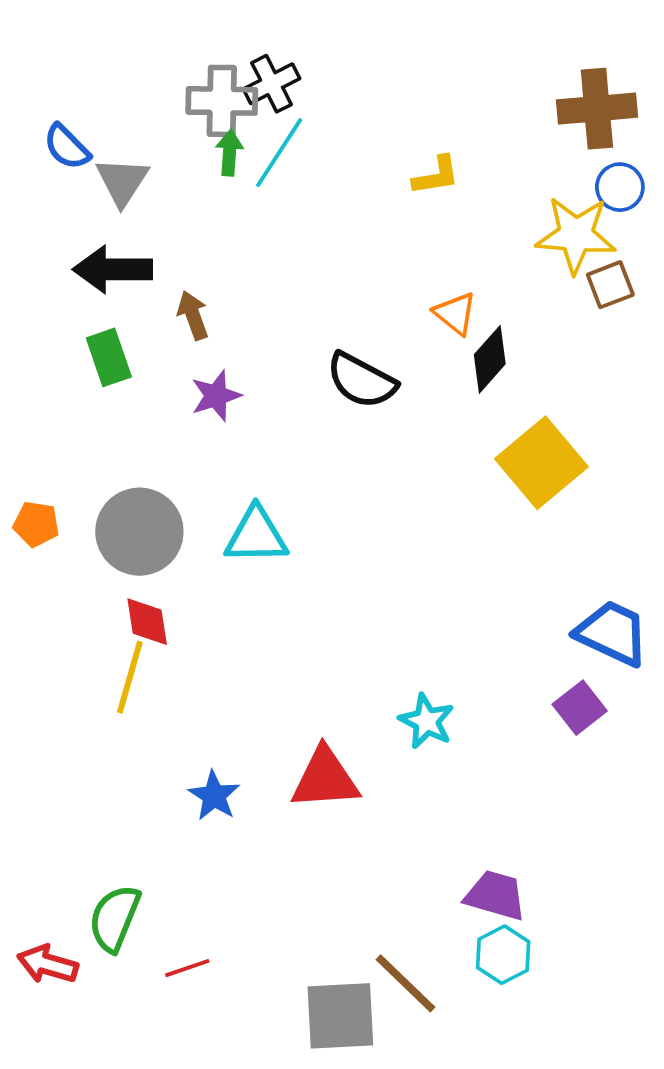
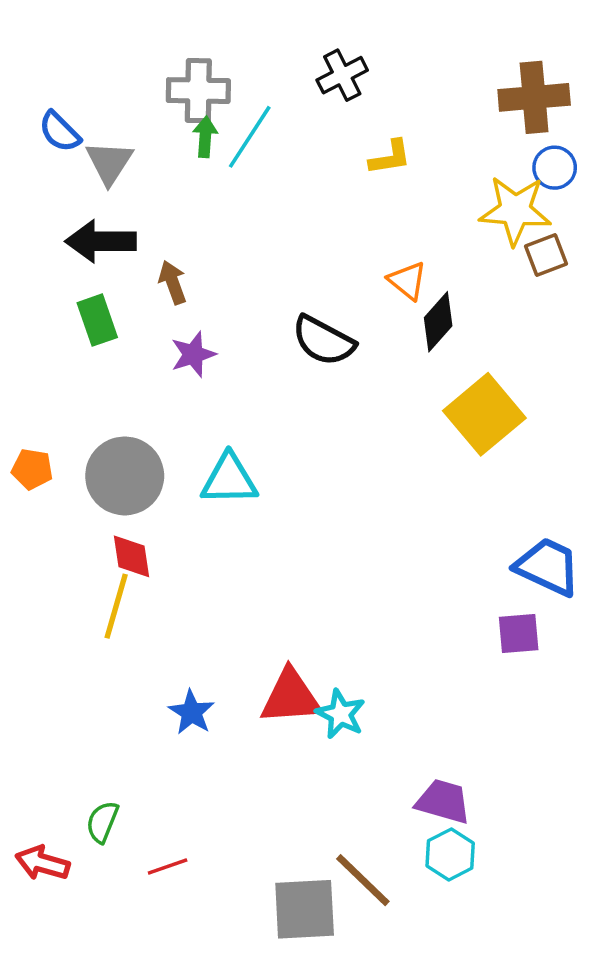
black cross: (272, 84) -> (342, 75), moved
purple square: (580, 708) -> (519, 634), turned 33
cyan star: (427, 721) -> (341, 714), moved
green semicircle: (115, 918) -> (102, 822), size x0.7

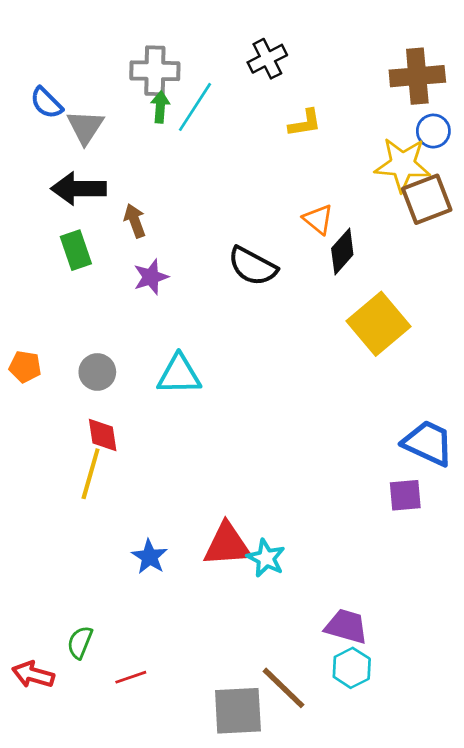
brown square: (546, 255) -> (427, 199), size x1.5
gray circle: (125, 476) -> (97, 372), size x0.6

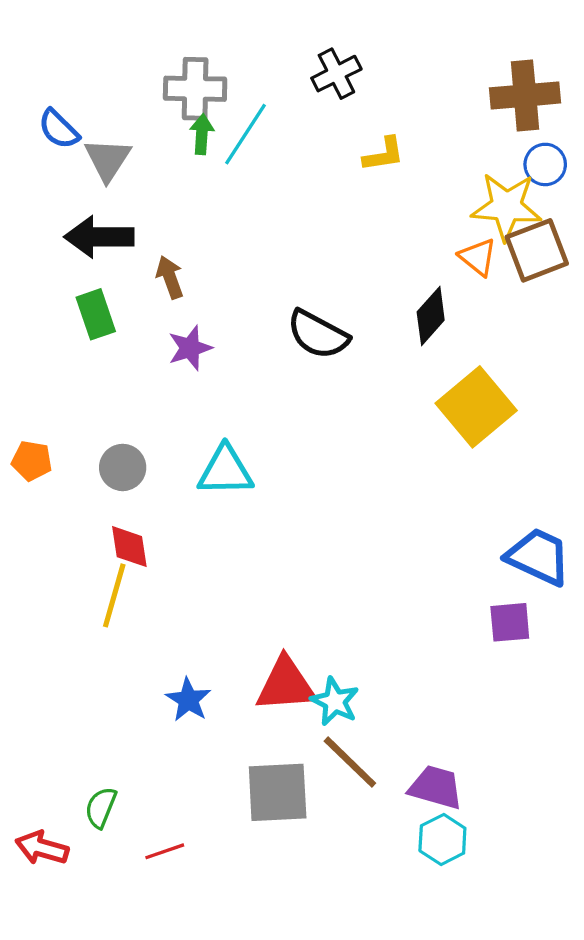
orange triangle: (318, 219) -> (478, 257), moved
brown line: (283, 688) -> (350, 762), moved
gray square: (238, 711) -> (278, 792), moved

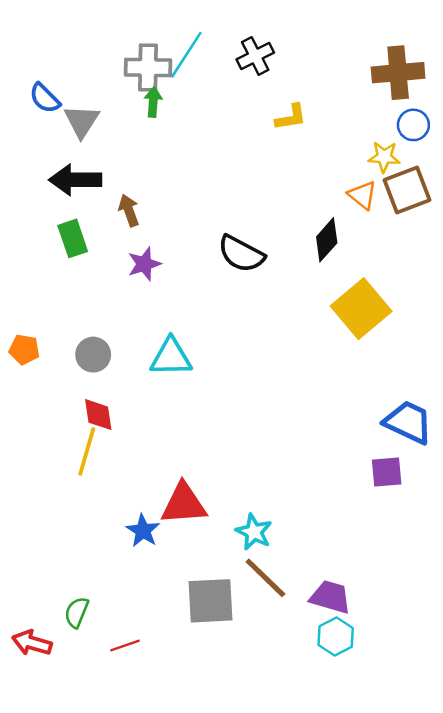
cyan line: (246, 134) -> (186, 55), moved
yellow star: (506, 207) -> (384, 157), size x0.6
red triangle: (286, 685) -> (184, 504), moved

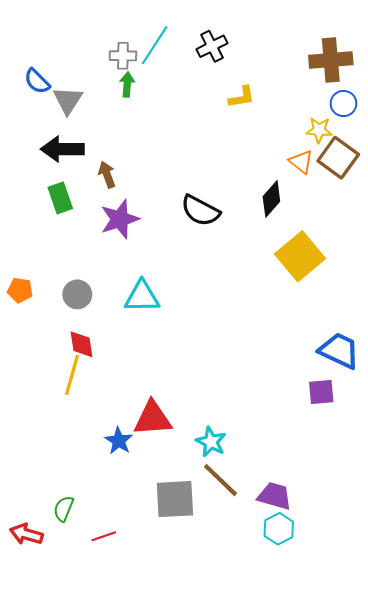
gray cross: (148, 68) -> (123, 56), size x0.7
brown square: (407, 190) -> (338, 158), turned -33
purple star: (144, 264) -> (120, 219), size x1.4

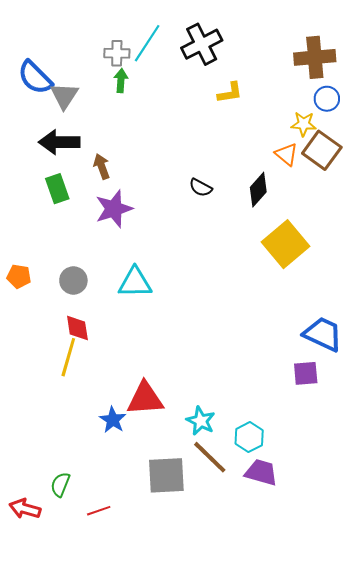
black cross: (212, 46) -> (202, 44), size x1.4
blue semicircle: (37, 81) -> (35, 78), size x1.4
black semicircle: (200, 211) -> (201, 188), moved, size x0.6
cyan hexagon: (279, 529) -> (249, 437), moved

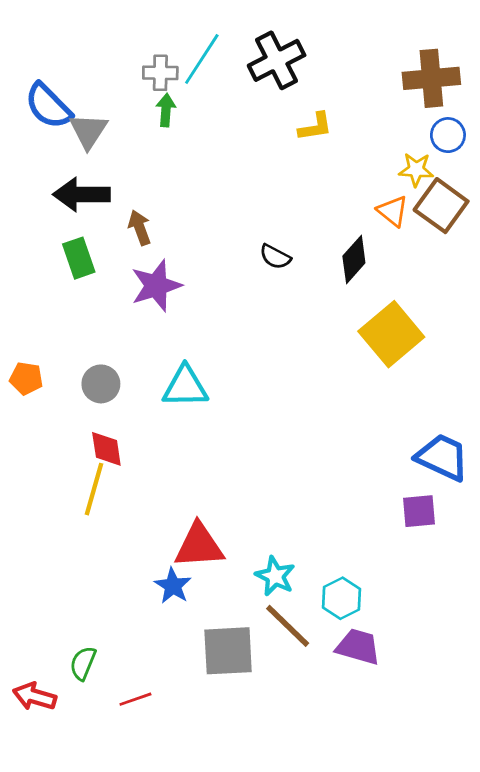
blue star: (113, 420) -> (173, 586), moved

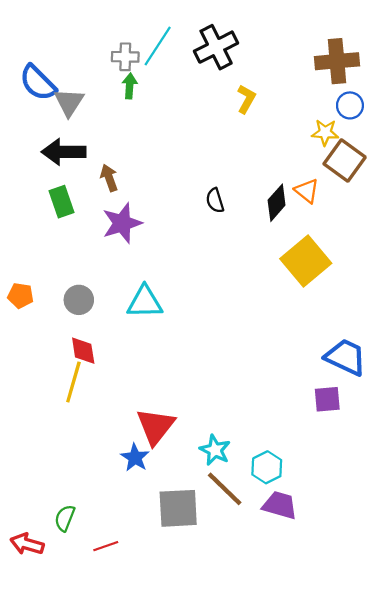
yellow L-shape: (315, 127) -> (246, 99), turned -52
orange triangle: (393, 211) -> (307, 191), moved
black semicircle: (275, 257) -> (215, 201), turned 45
red triangle: (199, 546) -> (156, 426), turned -48

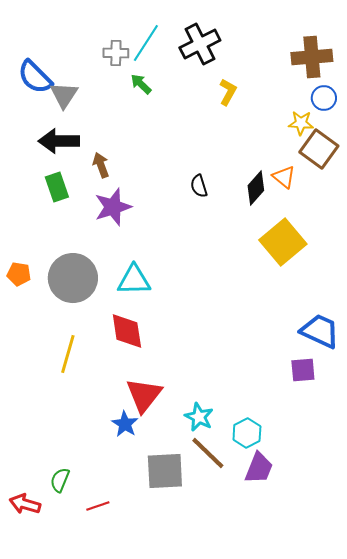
green arrow: (130, 86) -> (141, 84), moved, turned -50
gray circle: (79, 300) -> (73, 278), size x1.8
red diamond: (83, 351) -> (127, 331), moved, size x1.4
purple trapezoid: (280, 505) -> (259, 468), turned 96

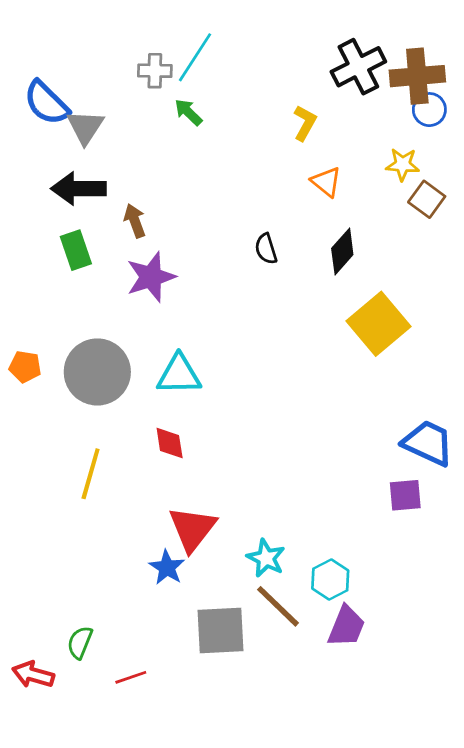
black cross: (200, 44) -> (358, 67), moved
blue circle: (324, 98) -> (429, 110), moved
brown square: (319, 149) -> (427, 199), size x0.7
orange triangle: (284, 177) -> (326, 182), moved
red diamond: (127, 331) -> (170, 443), size x0.7

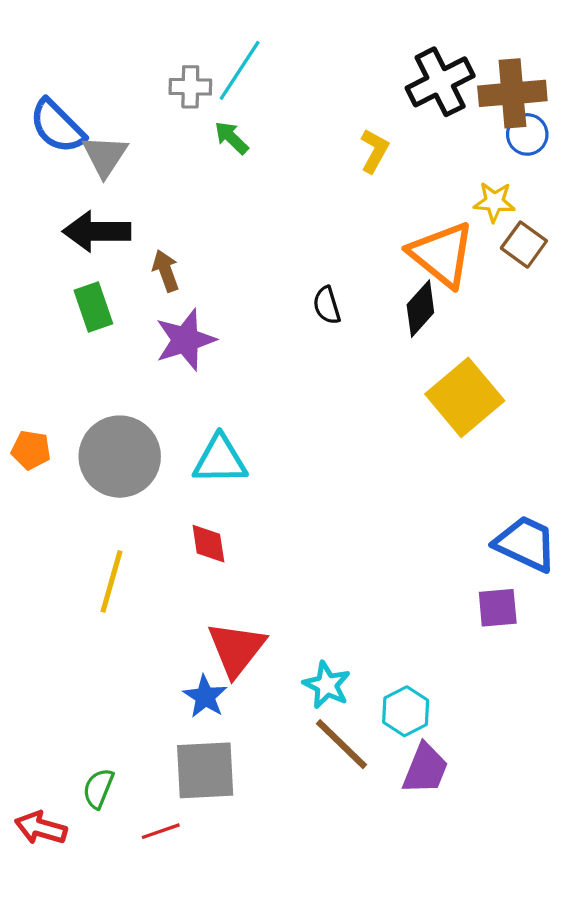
orange triangle: (326, 182) -> (442, 254), moved, size x1.8
gray square: (220, 630) -> (205, 770), moved

